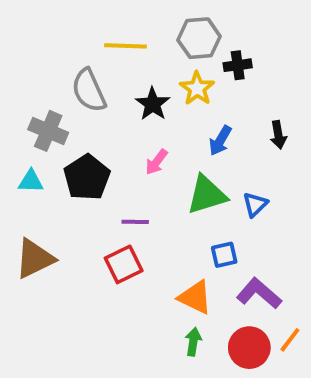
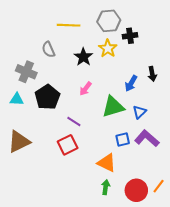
gray semicircle: (89, 90) -> (48, 50), size x0.7
blue arrow: (220, 141) -> (131, 83), moved
purple line: (135, 222) -> (74, 121), turned 32
purple L-shape: (259, 293) -> (147, 138), moved

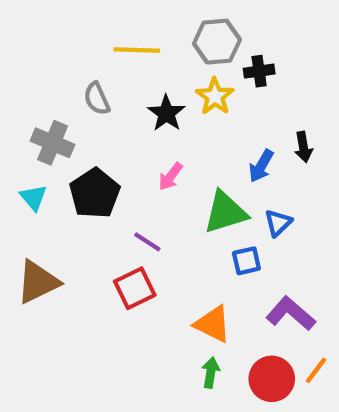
cyan triangle: (17, 99) -> (34, 198), turned 48
purple L-shape: (147, 138) -> (291, 313), moved
blue square: (123, 139) -> (246, 261), moved

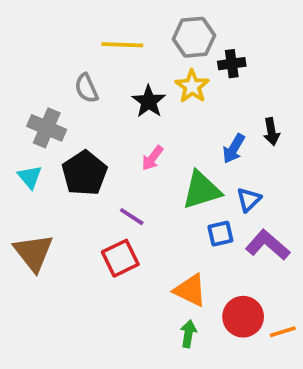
brown triangle: (38, 282) -> (33, 252), turned -42
purple L-shape: (291, 313) -> (268, 245), moved
orange line: (316, 370) -> (283, 332), turned 36
red circle: (272, 379) -> (243, 317), moved

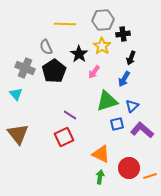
black arrow: (271, 132) -> (131, 58), moved, turned 32
pink arrow: (152, 158) -> (94, 72), moved
black pentagon: (84, 173) -> (54, 71), moved

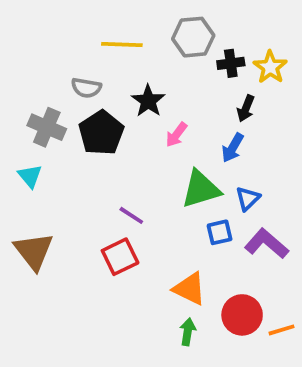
yellow star: (102, 46) -> (270, 67), moved
gray semicircle: (46, 47) -> (86, 88), turned -56

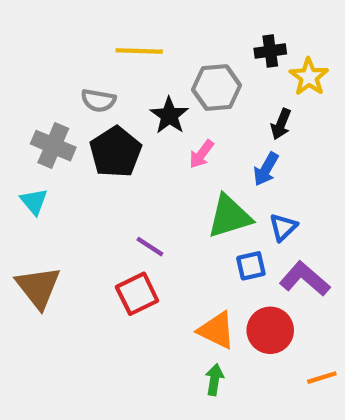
gray hexagon: (193, 37) -> (217, 88), moved
black cross: (231, 63) -> (270, 51), moved
red circle: (242, 315) -> (270, 330), moved

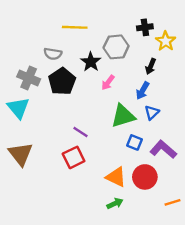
cyan triangle: (34, 201) -> (18, 108), size x1.5
blue triangle: (283, 227) -> (152, 112), moved
blue square: (251, 266) -> (135, 142), turned 35
green arrow: (214, 380) -> (115, 203), turned 56

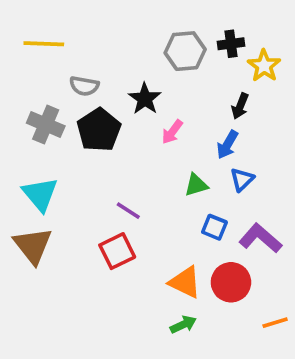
yellow line: (75, 27) -> (44, 44), moved
gray hexagon: (116, 47) -> (185, 51), moved
cyan triangle: (18, 108) -> (40, 194), moved
green triangle: (123, 116) -> (196, 185), size x0.6

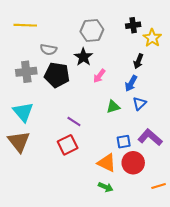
gray hexagon: (185, 51) -> (92, 30), moved
gray cross: (46, 124) -> (26, 72), turned -30
black pentagon: (99, 130) -> (57, 75), turned -30
blue square: (214, 227) -> (124, 142), moved, turned -32
green arrow: (183, 324) -> (106, 187), turned 48

